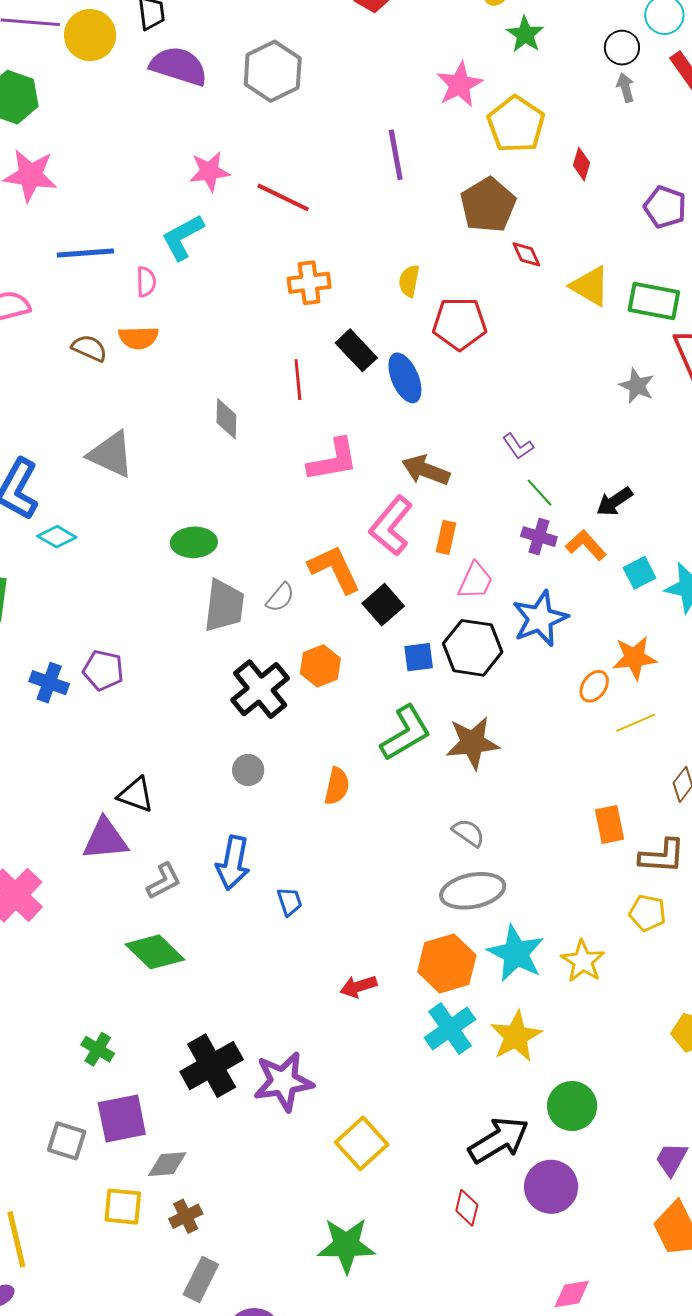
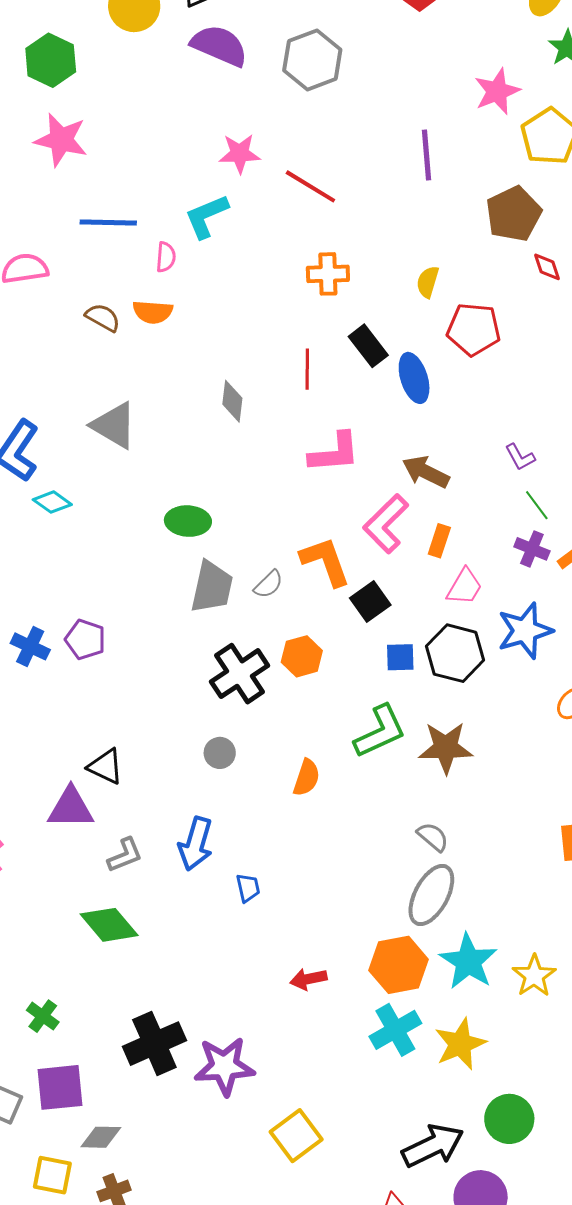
gray ellipse: (473, 891) -> (431, 895), turned -56

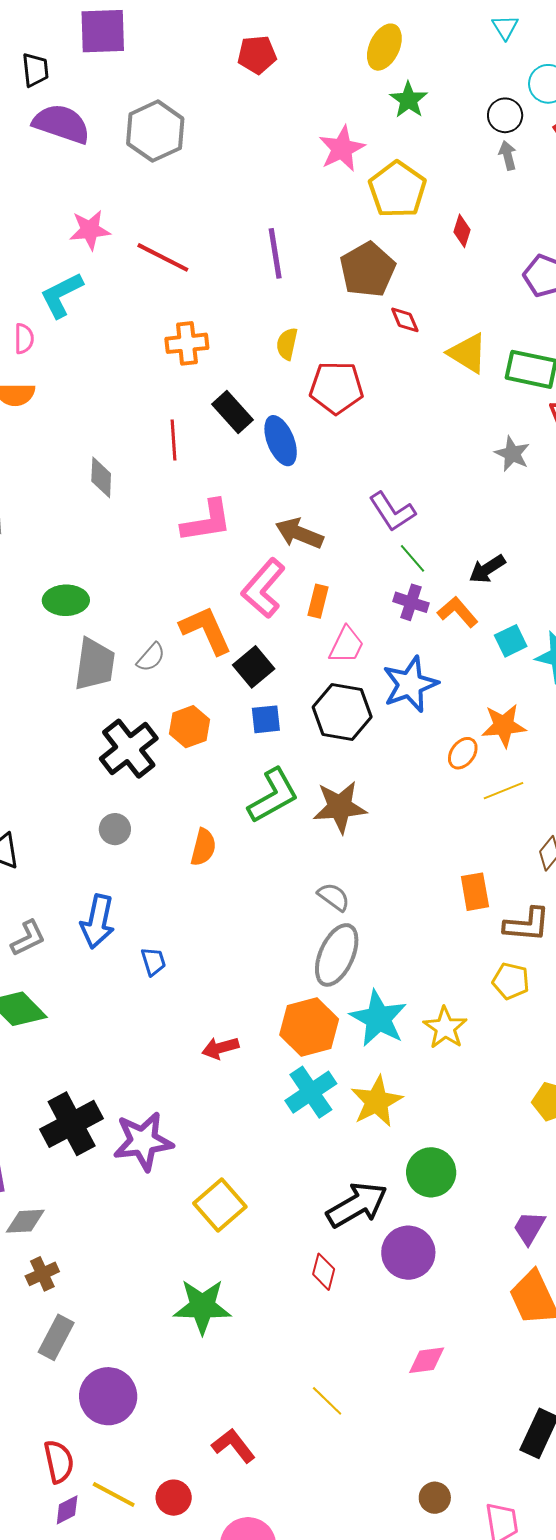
purple line: (427, 155) -> (275, 253), moved
purple L-shape: (520, 457) -> (392, 512), size x1.5
blue square: (400, 657) -> (266, 719), moved

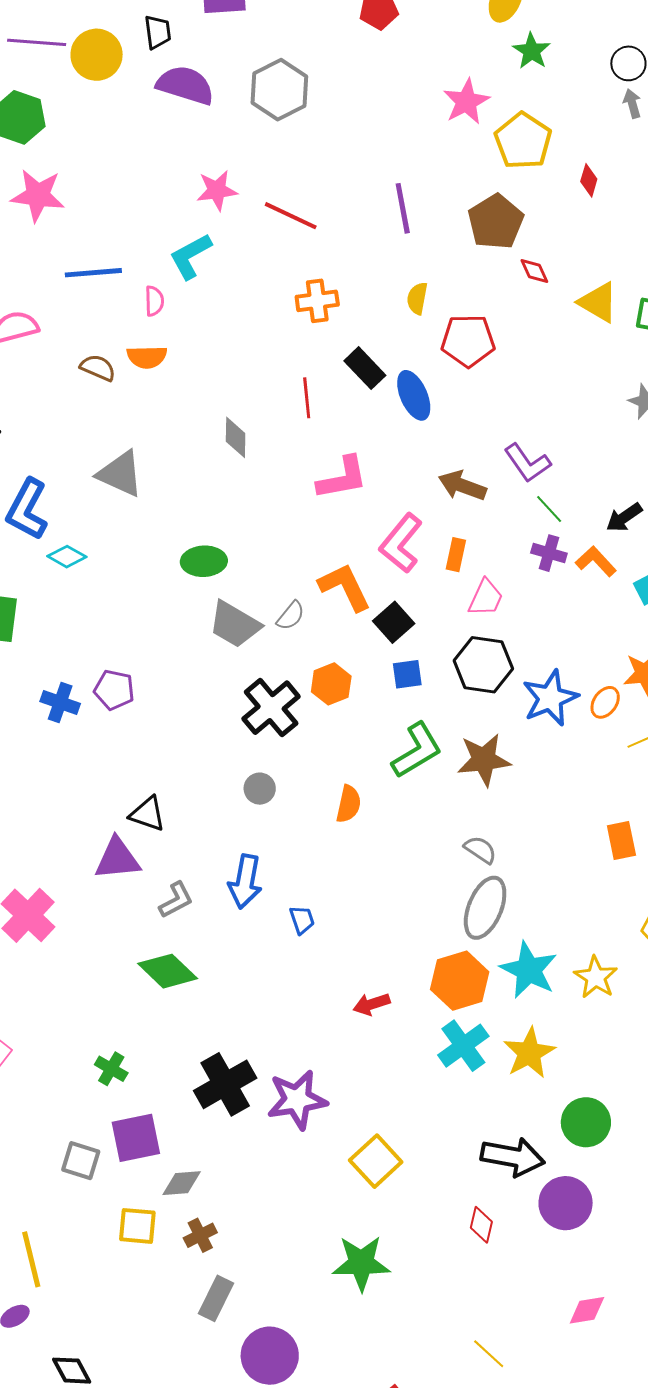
brown arrow: (299, 533) -> (462, 486), moved
gray trapezoid: (95, 664) -> (235, 624), turned 114
blue star: (410, 684) -> (550, 698), moved
black arrow: (357, 1205) -> (513, 1157), turned 42

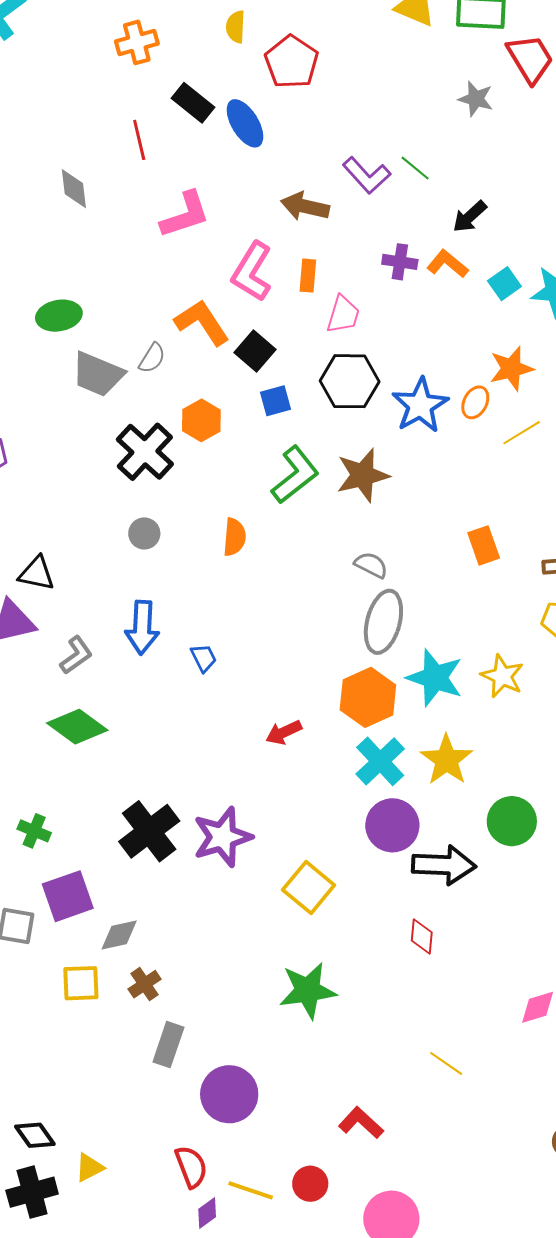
red pentagon: (468, 341) -> (292, 62), turned -30
green line: (549, 509) -> (415, 168), moved
orange rectangle: (621, 840) -> (484, 545), moved
purple circle: (566, 1203) -> (392, 825), moved

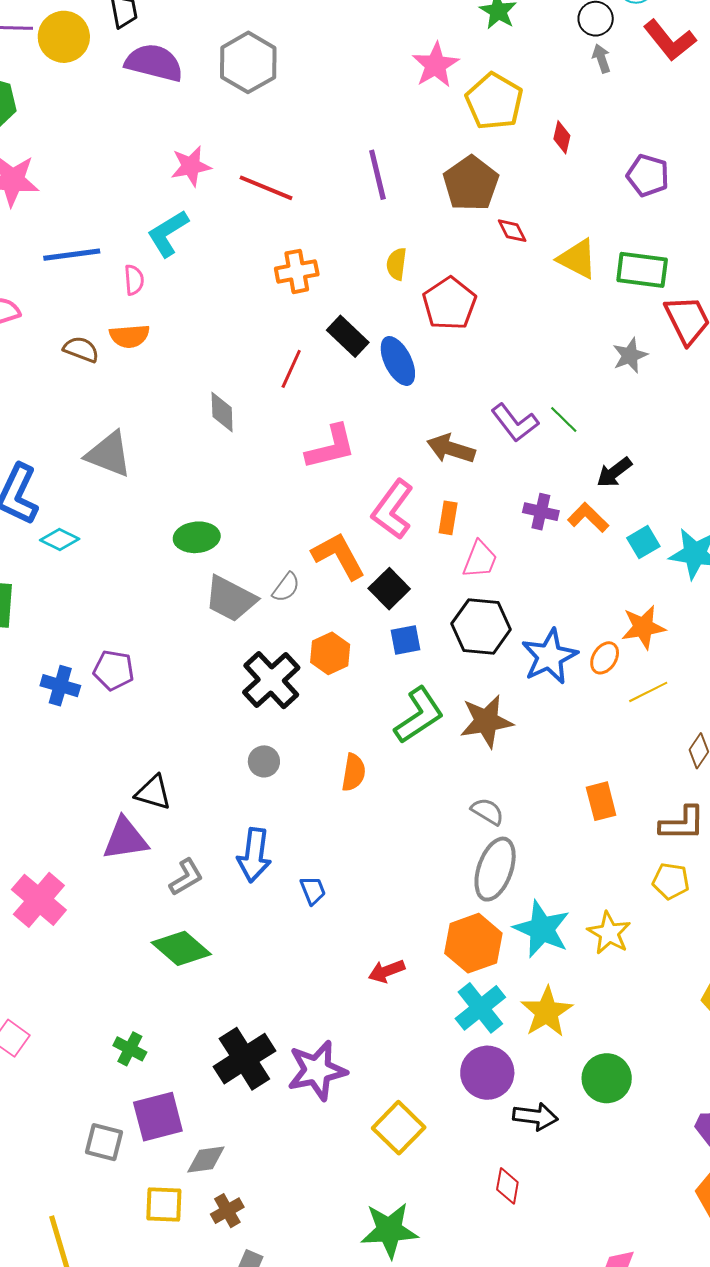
gray star: (476, 99) -> (630, 355), turned 30
red line: (139, 140) -> (291, 369), turned 33
black arrow: (444, 865) -> (535, 1117), size x0.7

